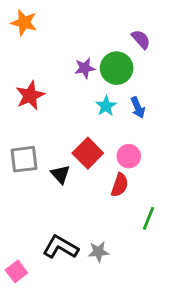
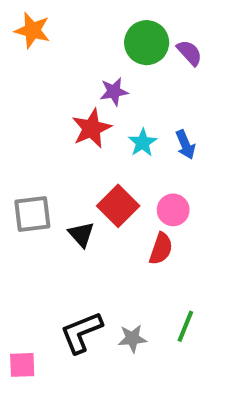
green circle: (117, 68) -> (147, 43), moved
red star: (30, 95) -> (92, 128), moved
green line: (148, 218) -> (185, 326), moved
black L-shape: (60, 247) -> (81, 332), turned -52
pink square: (16, 271) -> (22, 365), turned 35

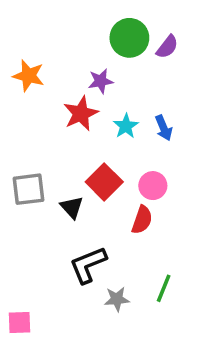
orange star: (32, 30) -> (29, 76), moved
purple semicircle: (189, 53) -> (167, 47), turned 80
black L-shape: (81, 332) -> (88, 265), moved

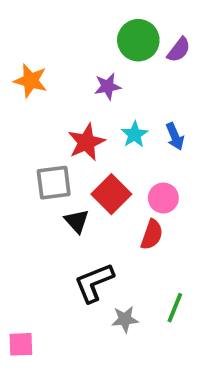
red star: (81, 114) -> (86, 142), moved
gray square: (29, 189) -> (54, 183), moved

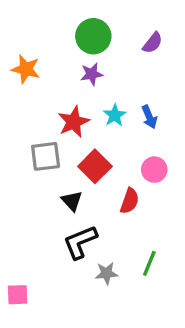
green circle: (138, 40) -> (93, 36), moved
pink circle: (163, 198) -> (154, 170), moved
black triangle: (77, 221) -> (72, 201), moved

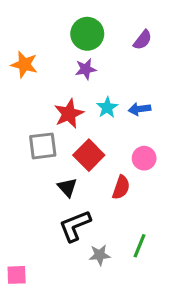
blue arrow: (149, 117) -> (139, 109), turned 105

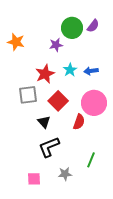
green circle: (87, 34) -> (72, 28), moved
pink circle: (144, 158) -> (94, 103), size x1.6
gray star: (100, 255) -> (65, 174), moved
pink square: (17, 275) -> (34, 179), moved

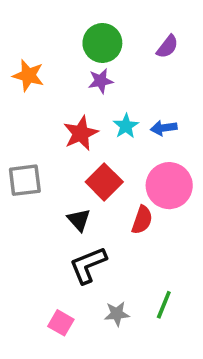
green circle: (72, 28) -> (102, 43), moved
gray square: (28, 95) -> (25, 180), moved
green line: (91, 160) -> (164, 305), moved
pink square: (34, 179) -> (61, 323), turned 32

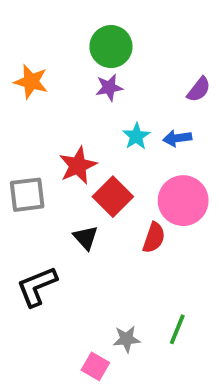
purple semicircle: (167, 47) -> (199, 89), moved
red star: (81, 133) -> (78, 165), moved
black L-shape: (88, 265) -> (37, 286), moved
pink square: (61, 323) -> (95, 366), moved

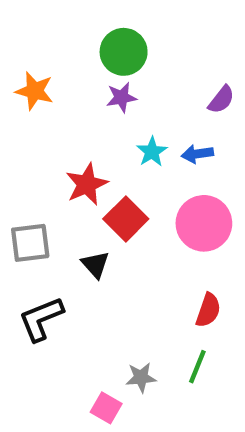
gray square: (27, 195) -> (30, 243), moved
red semicircle: (154, 238) -> (208, 310), moved

